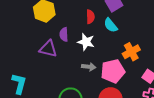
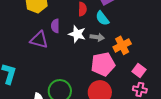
gray arrow: (89, 67) -> (97, 37), moved

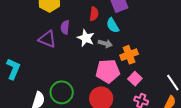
pink square: (139, 71) -> (135, 79), moved

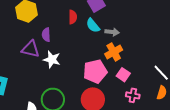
white star: (86, 38) -> (52, 60), moved
gray arrow: (105, 44) -> (112, 32), moved

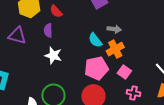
red semicircle: (73, 17) -> (56, 11), moved, turned 136
cyan semicircle: (93, 25) -> (95, 40), moved
purple triangle: (31, 49) -> (17, 36), moved

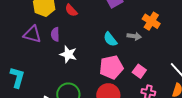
gray arrow: (114, 29) -> (134, 36), moved
purple semicircle: (48, 30) -> (55, 34), moved
orange cross: (115, 49) -> (151, 21), moved, turned -30

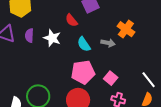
red semicircle: (71, 10) -> (71, 20), moved
white star: (68, 54) -> (52, 38), moved

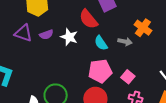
red semicircle: (71, 20) -> (88, 19), size x1.5
purple semicircle: (29, 35) -> (46, 35), turned -112

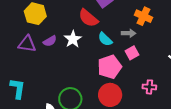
white star: (69, 37) -> (73, 39), turned 30
pink square: (128, 77) -> (132, 53), moved, turned 32

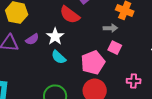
cyan semicircle: (105, 39) -> (59, 57), moved
pink square: (132, 53) -> (115, 48), turned -32

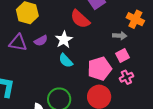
pink square: (115, 48) -> (123, 55), turned 32
pink cross: (134, 81) -> (126, 77), moved, turned -32

